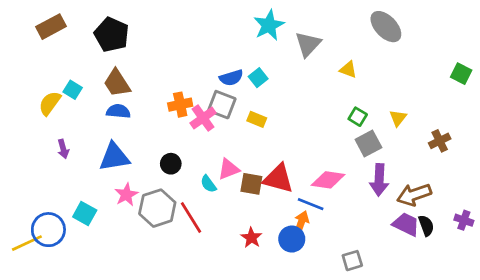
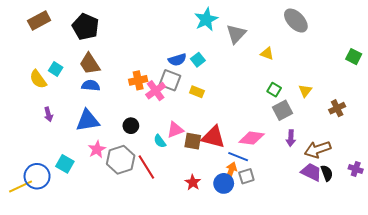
yellow semicircle: (50, 103) -> (38, 79), turned -72
purple arrow: (379, 180) -> (291, 138), size x0.7
gray square: (352, 261) -> (246, 176), moved

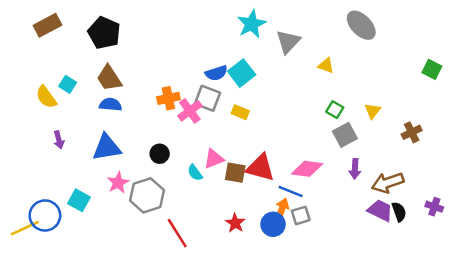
cyan square: (198, 60) -> (242, 73), size x1.5
red line: (146, 167) -> (177, 233), moved

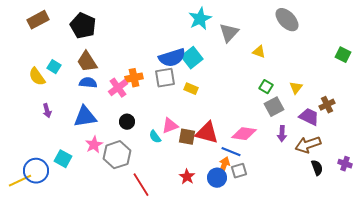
blue semicircle: (216, 73) -> (172, 58), size x1.5
gray square: (207, 98) -> (165, 78), turned -30
pink cross: (190, 111) -> (118, 88), moved
purple trapezoid: (380, 210) -> (309, 117), moved

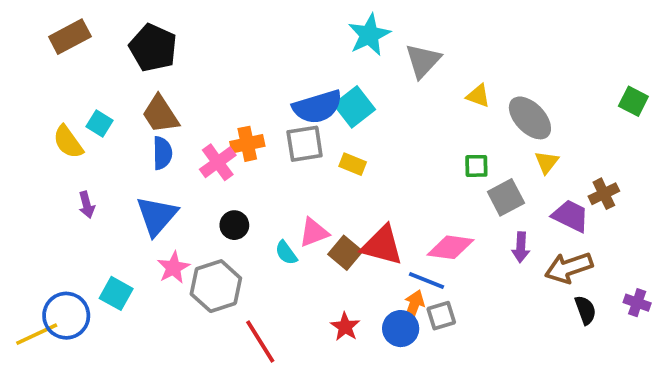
gray ellipse: (287, 20) -> (530, 118), moved
blue semicircle: (88, 83) -> (162, 153), turned 84
green square: (266, 87) -> (476, 166), moved, turned -32
blue triangle: (85, 117) -> (157, 216), turned -40
brown square: (187, 137) -> (345, 253), turned 30

